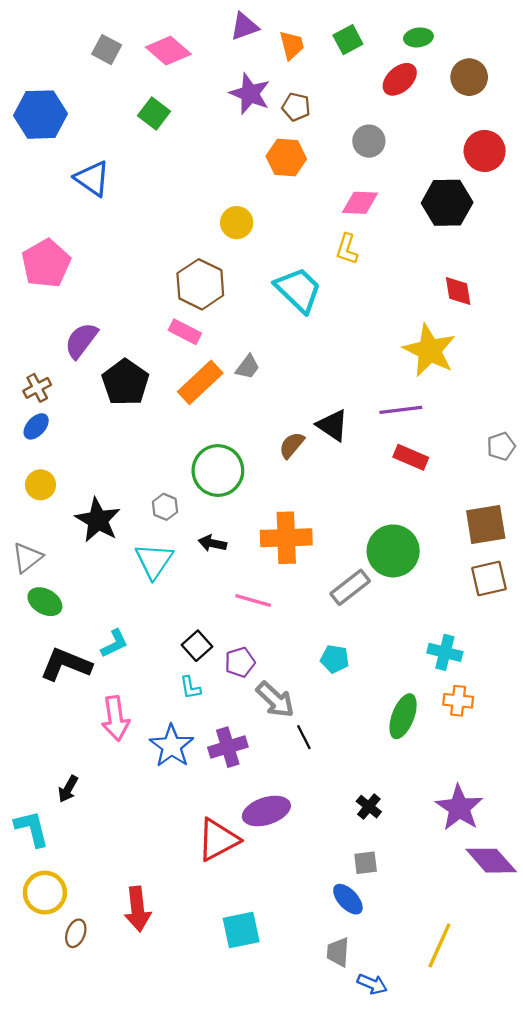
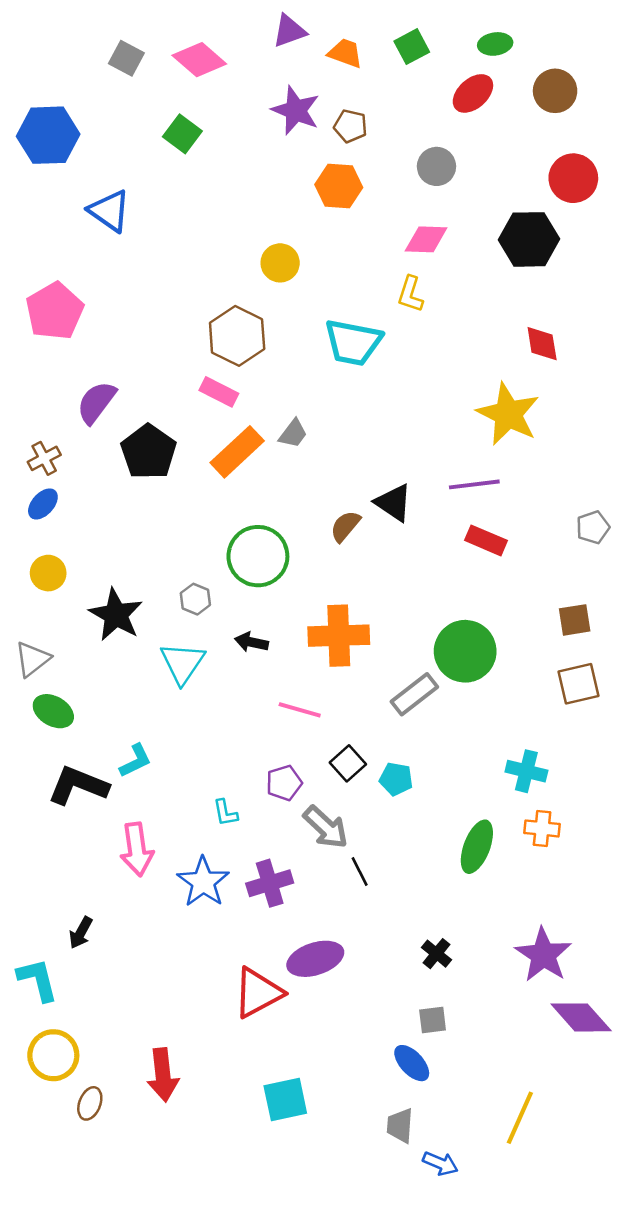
orange trapezoid: (292, 45) -> (345, 53), turned -56
cyan trapezoid: (298, 290) -> (353, 342), turned 147
brown square: (486, 524) -> (575, 620), size x0.7
black square: (197, 646) -> (348, 763), moved

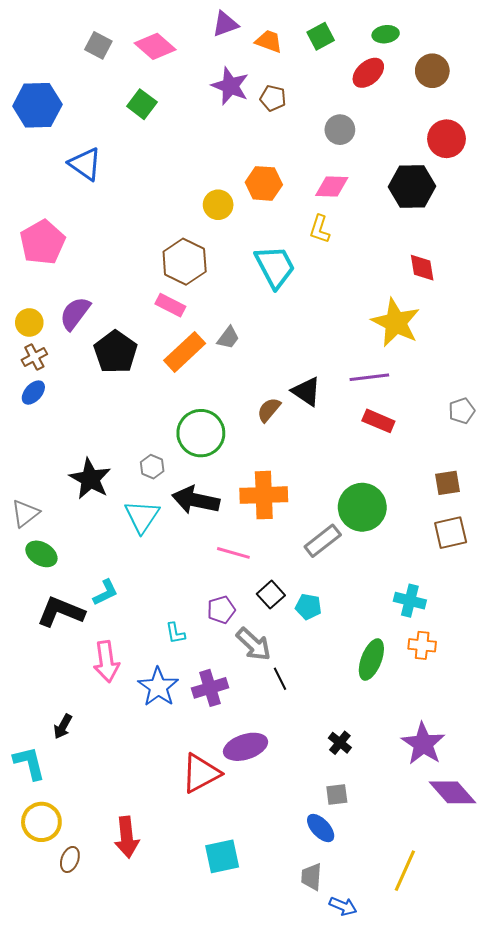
orange hexagon: (339, 186) -> (264, 183), moved
cyan trapezoid: (353, 342) -> (275, 267), turned -129
yellow circle: (48, 573) -> (29, 322), moved
black arrow: (251, 642) -> (196, 500), size x1.8

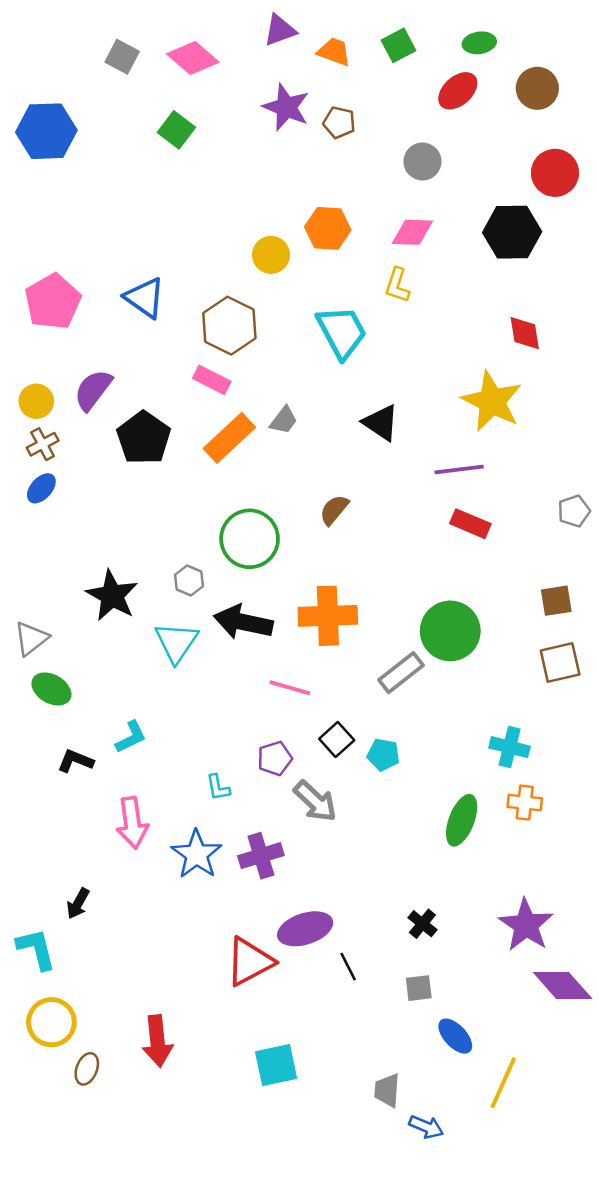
blue triangle: (85, 164) -> (145, 298), moved
black triangle: (306, 392) -> (381, 423), moved
black L-shape: (61, 612) -> (75, 761), size x0.6
black line: (280, 679) -> (348, 967), moved
blue ellipse: (321, 828) -> (455, 1036), moved

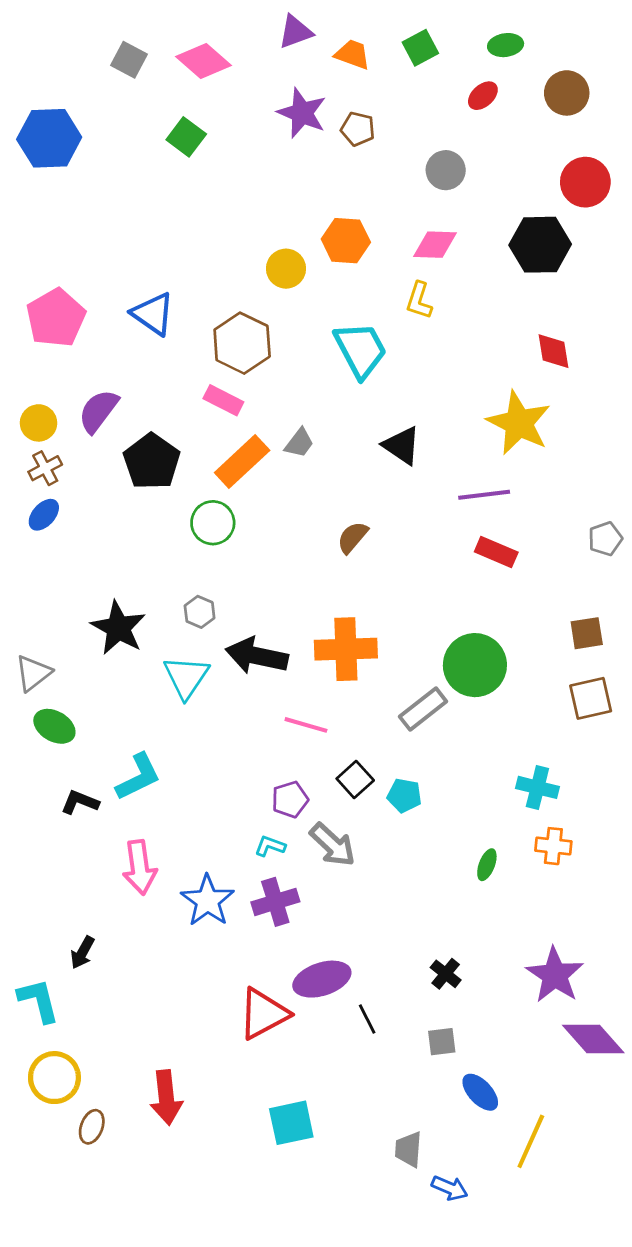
red ellipse: (458, 91) -> (483, 96), size x0.7
green circle: (250, 539) -> (213, 523), moved, size x0.7
cyan L-shape: (131, 737) -> (138, 777), size x1.4
cyan L-shape: (218, 787) -> (270, 846), moved, turned 120
green ellipse: (462, 820) -> (487, 865), size x0.6

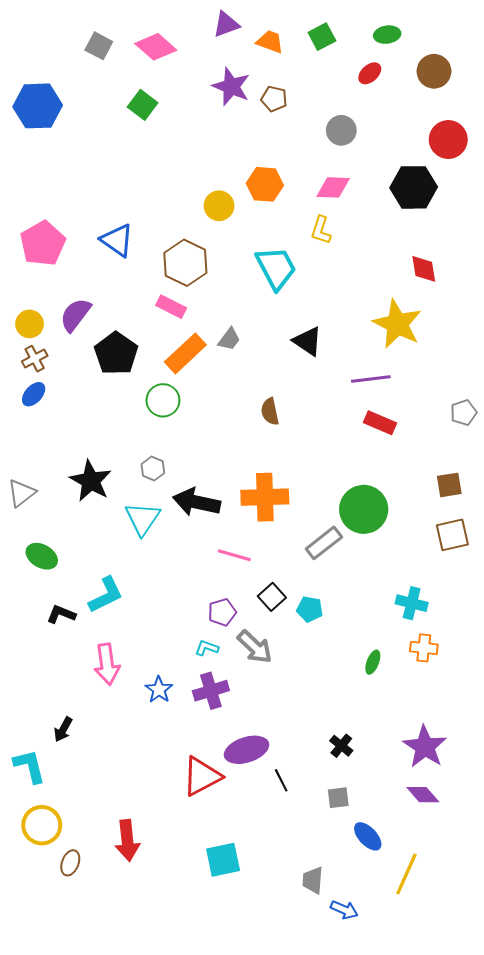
brown semicircle: (353, 537) -> (270, 412), turned -52
gray triangle: (33, 673) -> (21, 493), moved
blue star: (207, 901) -> (159, 690), size x0.7
purple diamond: (593, 1039) -> (423, 795), moved, size x0.7

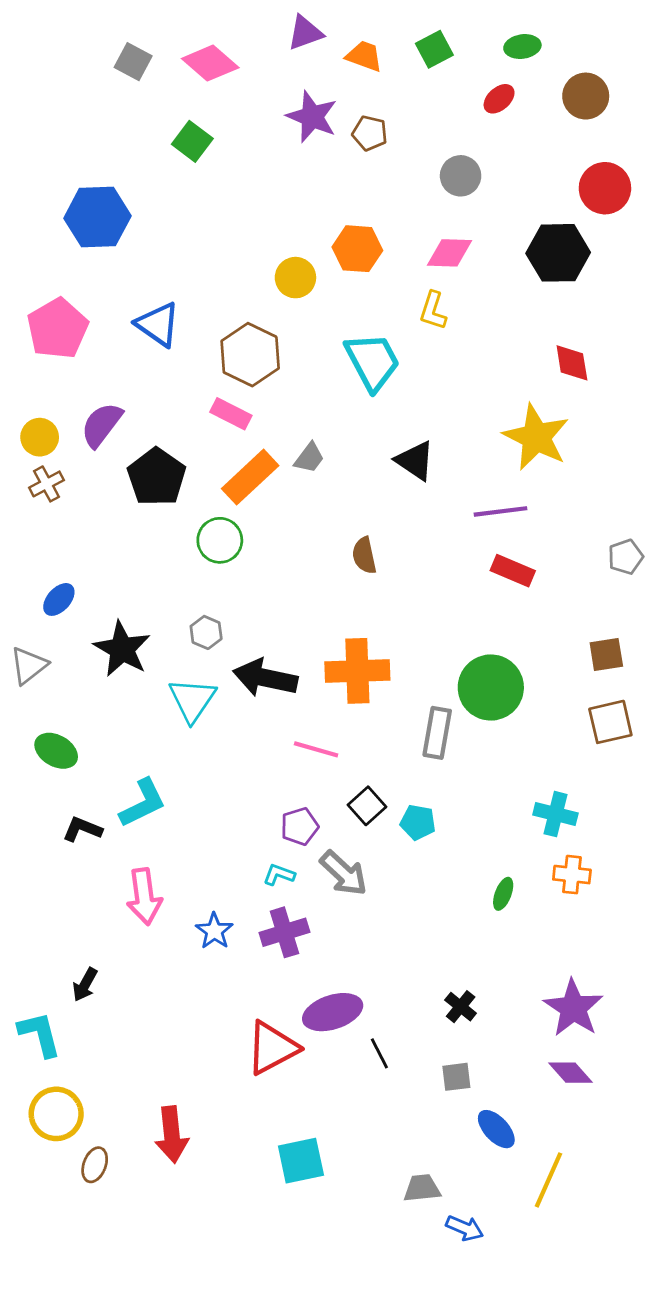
blue hexagon: (38, 106) -> (97, 217), moved
blue ellipse: (34, 394) -> (59, 599), moved
gray rectangle: (324, 543) -> (437, 733), turned -42
gray trapezoid: (313, 880) -> (422, 1188), turned 80

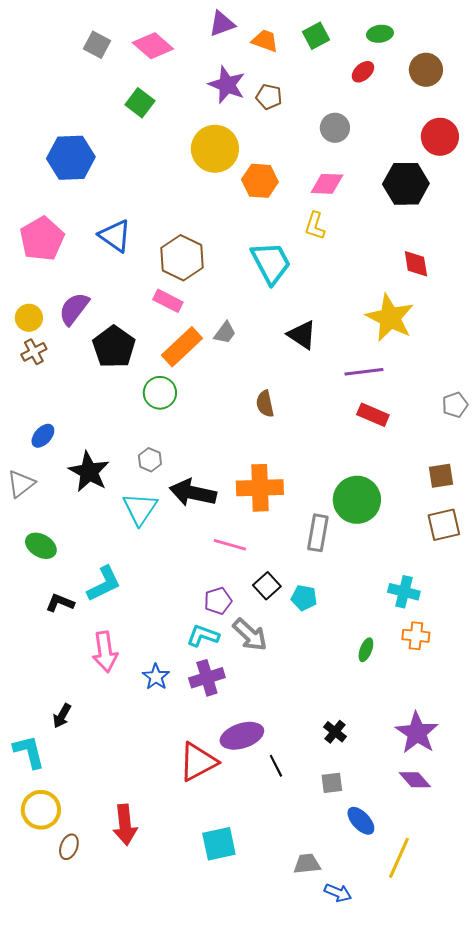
yellow circle: (295, 278) -> (215, 149), moved, size x1.6
cyan L-shape: (279, 875) -> (203, 636), size x1.4

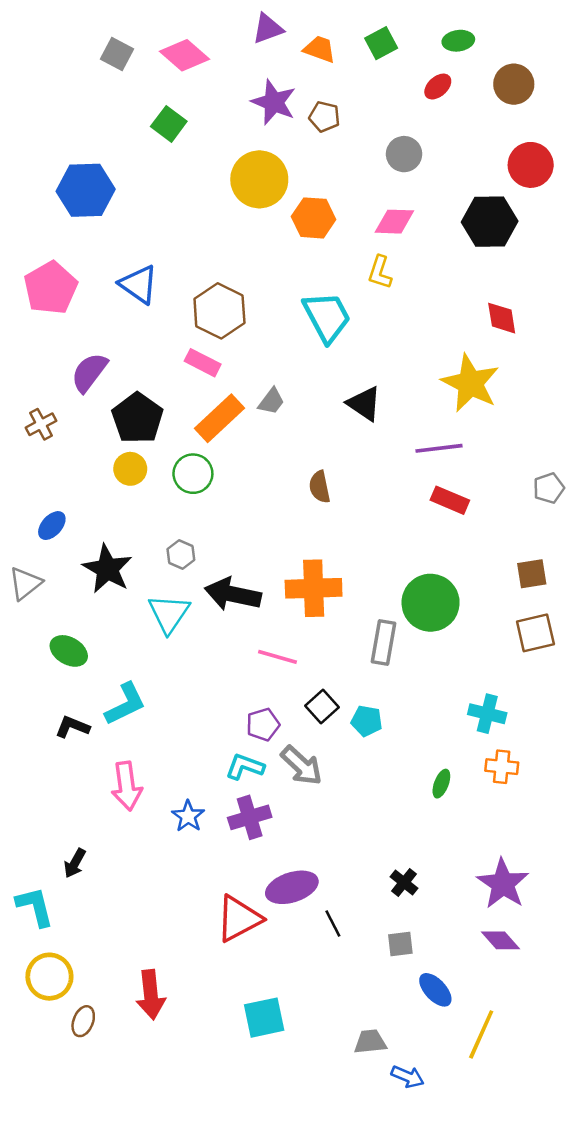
yellow circle: (29, 318) -> (130, 469), moved
green ellipse: (41, 546) -> (69, 651), moved

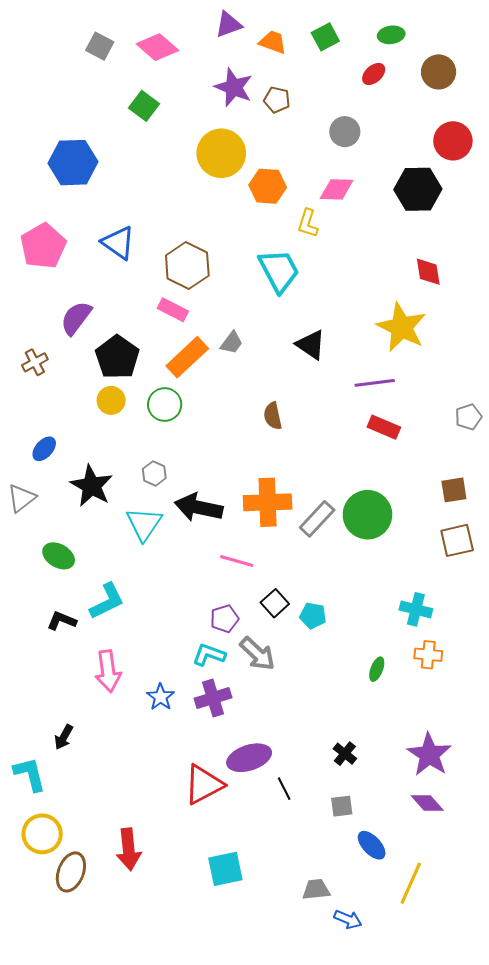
yellow L-shape: (380, 272) -> (308, 223), moved
gray rectangle: (384, 642) -> (317, 519), moved, turned 33
brown ellipse: (83, 1021) -> (71, 872), size x1.5

